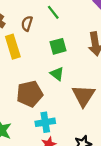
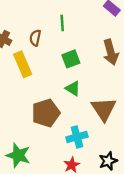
green line: (53, 12) -> (62, 23), turned 40
cyan cross: (45, 122) -> (77, 137), moved

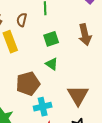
brown triangle: (104, 109) -> (78, 95), moved
cyan cross: (77, 137) -> (43, 107), moved

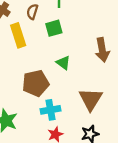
brown arrow: (85, 35) -> (102, 50), moved
green square: (51, 39) -> (54, 28), moved

